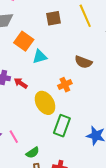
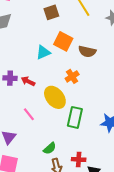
orange square: (24, 41) -> (63, 41), moved
pink line: (14, 137) -> (29, 114), moved

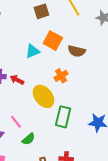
pink line: (29, 114) -> (16, 122), moved
green semicircle: (50, 148) -> (29, 139), moved

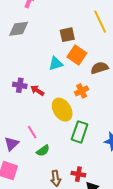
brown square: (41, 11) -> (67, 35), moved
brown semicircle: (77, 51) -> (99, 68), turned 144

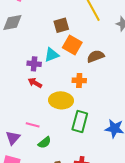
purple cross: (20, 85) -> (34, 64), moved
orange cross: (82, 91) -> (79, 80), turned 32
yellow ellipse: (62, 110) -> (61, 100), turned -50
pink line: (32, 132) -> (33, 125), turned -40

